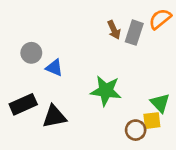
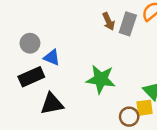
black rectangle: (23, 104) -> (31, 77), moved

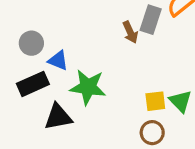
brown arrow: (109, 21) -> (130, 32), moved
green star: (101, 79) -> (88, 87), moved
yellow square: (145, 108) -> (155, 101), moved

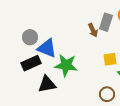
blue triangle: (58, 60) -> (47, 48), size x1.5
yellow square: (155, 101) -> (110, 59), moved

